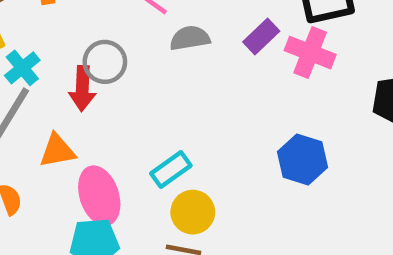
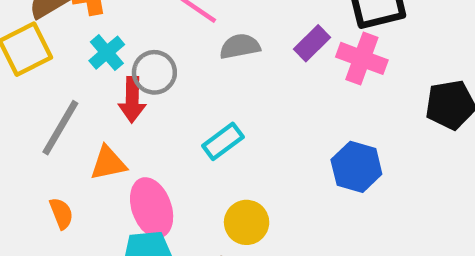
cyan cross: (22, 68) -> (107, 53), moved
cyan rectangle: (171, 170) -> (223, 141), moved

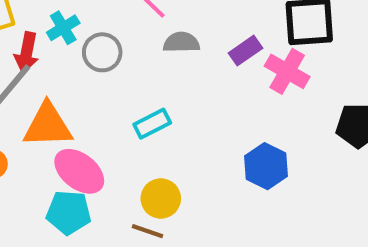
red arrow: (132, 100) -> (27, 53), moved
orange triangle: (108, 163) -> (48, 125), size x1.5
pink ellipse: (152, 208) -> (79, 171), turned -42

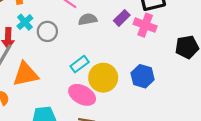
pink ellipse: (79, 171) -> (82, 95), moved
yellow circle: (161, 199) -> (103, 78), moved, size x1.4

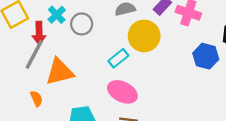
blue hexagon: (143, 76) -> (206, 56), moved
yellow circle: (103, 78) -> (144, 36), moved

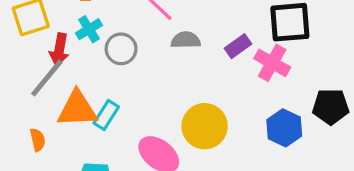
yellow circle: (144, 36) -> (205, 126), moved
cyan rectangle: (118, 58) -> (106, 115), moved, turned -30

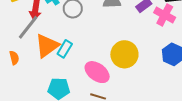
orange triangle: (77, 109) -> (47, 46), turned -32
orange semicircle: (38, 140) -> (14, 58), moved

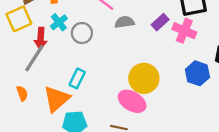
orange triangle: (47, 46) -> (56, 99), moved
pink ellipse: (97, 72) -> (132, 101), moved

